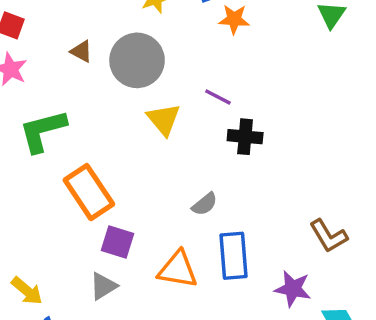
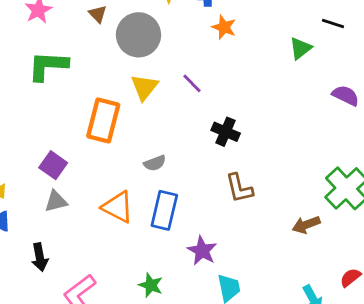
black cross: (245, 137) -> (226, 132), moved
orange rectangle: (89, 192) -> (103, 120), moved, turned 30
brown L-shape: (328, 236) -> (239, 188), moved
purple square: (118, 242) -> (53, 165), moved

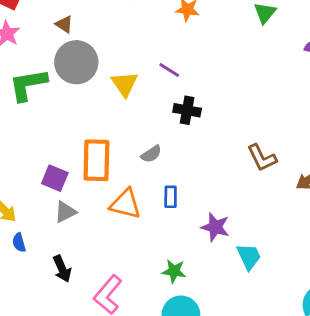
gray circle: (139, 35) -> (76, 62), moved
orange rectangle: (103, 120) -> (96, 160), moved
black cross: (226, 132) -> (187, 110), moved
brown L-shape: (239, 188) -> (262, 158), moved
blue rectangle: (164, 210) -> (171, 197), size x0.6

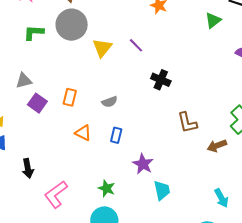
green L-shape: (28, 85) -> (34, 33), size x0.7
black cross: (187, 110) -> (161, 80), moved
orange rectangle: (96, 160) -> (70, 97), size x0.6
orange triangle: (125, 204) -> (83, 133), size x0.7
gray triangle: (65, 212) -> (24, 81), moved

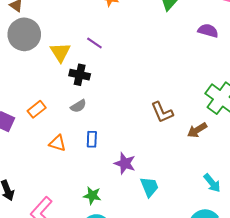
black cross: (161, 80) -> (80, 75), moved
orange rectangle: (70, 97) -> (37, 109), turned 48

